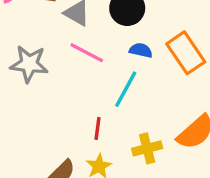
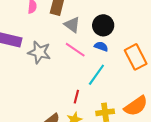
blue semicircle: (141, 50) -> (101, 46), moved

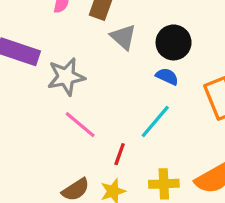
pink line: (75, 50) -> (80, 125), moved
gray star: (39, 52) -> (66, 77), turned -30

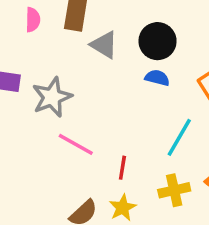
cyan line: (155, 122) -> (179, 137), moved

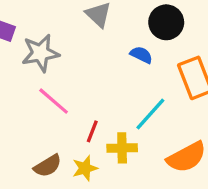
black circle: (158, 41) -> (166, 22), moved
yellow cross: (174, 190) -> (122, 148), moved

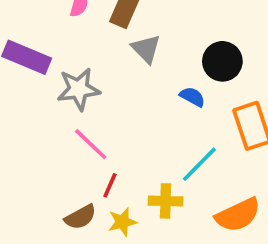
red line: (92, 131) -> (110, 185), moved

